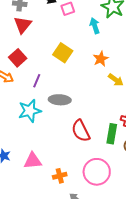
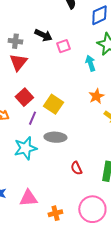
yellow square: (63, 53) -> (53, 104), moved
red square: (18, 58) -> (24, 97), moved
red semicircle: (81, 131) -> (76, 168), size x0.6

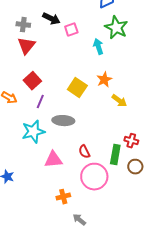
yellow square: (53, 104) -> (77, 88), moved
pink triangle: (28, 198) -> (53, 160), moved
pink circle: (92, 209) -> (94, 177), moved

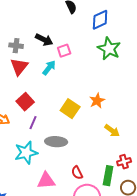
cyan arrow: (98, 47) -> (49, 68), moved, turned 56
yellow arrow: (119, 101) -> (112, 131), moved
red cross: (131, 141) -> (124, 162), turned -32

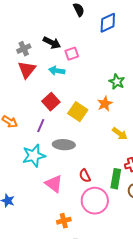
gray cross: (16, 46) -> (24, 49), turned -32
green star: (109, 49) -> (117, 82), moved, size x0.7
cyan arrow: (49, 68) -> (57, 71), turned -119
red square: (25, 102) -> (51, 102), moved
pink triangle: (46, 181) -> (54, 184), turned 42

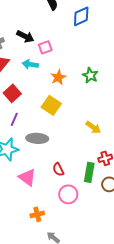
red square: (51, 102) -> (12, 93), moved
orange star: (105, 104) -> (58, 77), moved
pink circle: (95, 201) -> (68, 194), size x0.7

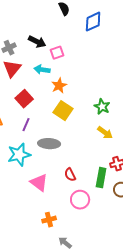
green star: (90, 75) -> (102, 107), moved
orange star: (58, 77) -> (59, 86), moved

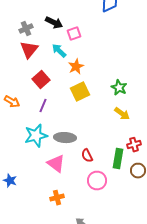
cyan arrow: (42, 70) -> (59, 51), turned 35
yellow square: (63, 111) -> (80, 92), turned 30
gray ellipse: (49, 144) -> (65, 138), moved
orange cross: (49, 220) -> (57, 198), moved

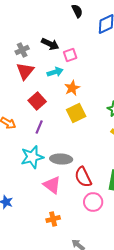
cyan arrow: (59, 51) -> (55, 72), turned 119
red semicircle: (87, 156) -> (83, 177), size x1.5

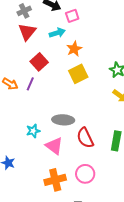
purple line: (39, 127) -> (30, 84), moved
cyan star: (32, 157) -> (33, 131), moved, size x0.6
pink circle: (93, 202) -> (85, 174), moved
orange cross: (53, 219) -> (55, 180), size x1.5

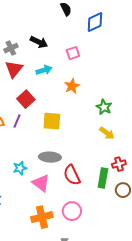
pink square: (72, 16) -> (73, 53), moved
orange star: (74, 49) -> (72, 86), moved
yellow square: (78, 74) -> (52, 121), moved, turned 30

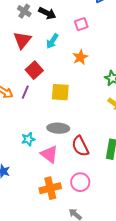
gray cross: (11, 48) -> (24, 11), moved, turned -32
cyan arrow: (44, 70) -> (52, 41), turned 140

